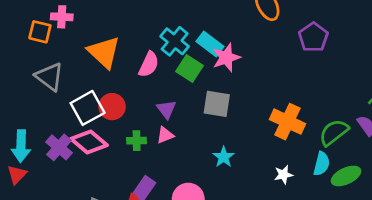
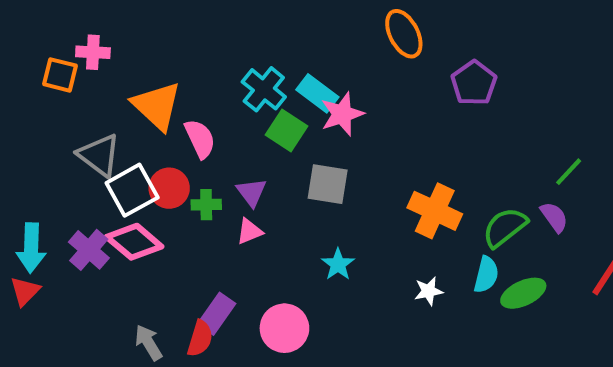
pink semicircle: (149, 64) -> (200, 139), moved, turned -50
gray triangle: (49, 77) -> (99, 155), moved
green cross: (137, 141) -> (206, 205), moved

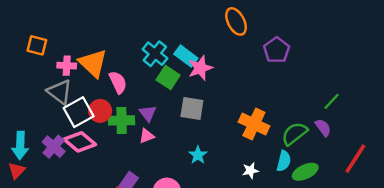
pink cross: (93, 52) -> (67, 66), moved
green cross: (206, 205) -> (122, 120), size x1.5

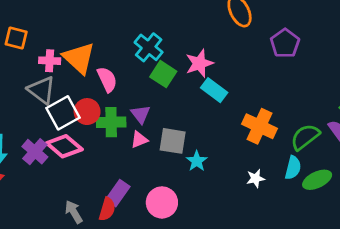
cyan rectangle: (186, 56) -> (214, 90), moved
gray square: (192, 109) -> (173, 141), moved

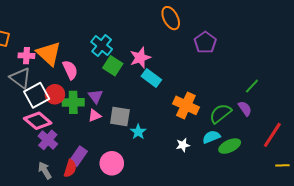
purple cross: (35, 152) -> (48, 140), moved
cyan semicircle: (293, 168) -> (211, 137), turned -126

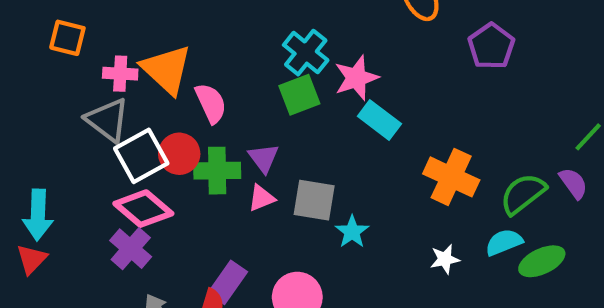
cyan cross: (102, 45) -> (306, 53), moved
green square: (113, 66) -> (299, 95), turned 36
purple cross: (48, 140) -> (131, 249), moved

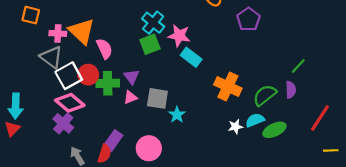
pink star: (356, 78) -> (179, 36), turned 30
purple semicircle: (573, 183) -> (291, 90), turned 35
white star: (445, 259) -> (235, 127), moved

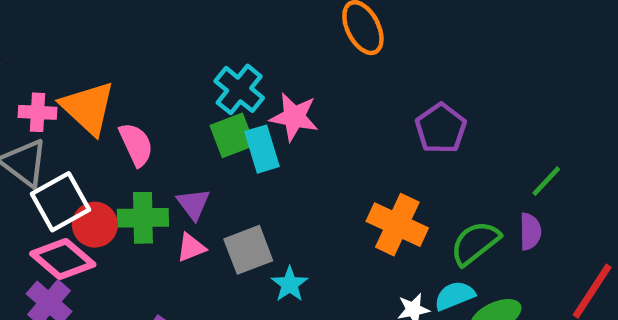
purple pentagon: (248, 19) -> (441, 128), moved
cyan rectangle: (191, 57) -> (262, 149), moved, turned 36
red circle: (88, 75) -> (95, 225), moved
gray square: (157, 98) -> (248, 250), turned -30

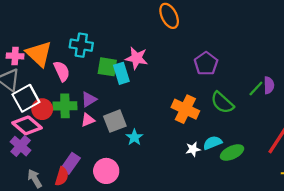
cyan cross: (239, 89) -> (81, 45), moved, turned -30
green square: (232, 135) -> (107, 67), turned 30
purple triangle: (193, 204) -> (89, 99), turned 35
purple semicircle: (530, 232) -> (269, 85), moved
green semicircle: (475, 243) -> (222, 103), moved, turned -100

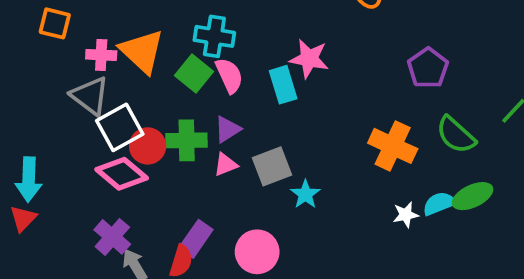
green square: (107, 67) -> (194, 74), moved, turned 30
pink semicircle: (62, 71) -> (229, 75), moved
purple cross: (21, 146) -> (112, 237), moved
green ellipse: (232, 153) -> (472, 196), moved

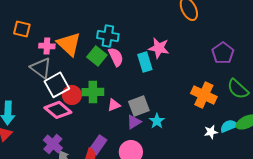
purple triangle: (227, 129) -> (134, 122), moved

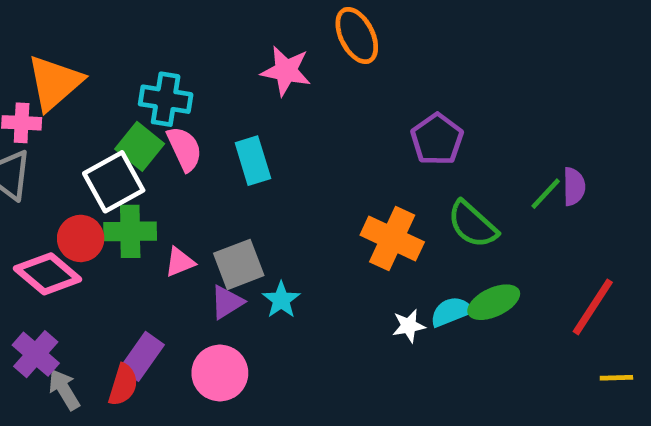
orange triangle: (69, 44) -> (55, 83), moved, turned 36
pink star: (159, 48) -> (286, 71), moved
white square: (57, 85) -> (114, 182), moved

